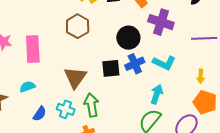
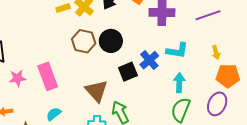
black circle: (128, 38) -> (111, 41), moved

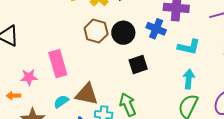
blue cross: (149, 60) -> (156, 29), moved, turned -30
pink star: (18, 78) -> (29, 77), moved
brown triangle: (97, 91) -> (87, 94), moved, turned -40

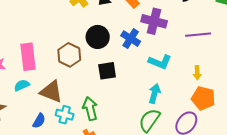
brown hexagon: (96, 31) -> (69, 55), moved
cyan semicircle: (61, 101) -> (22, 85), moved

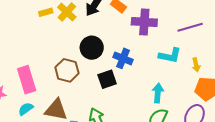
blue cross: (131, 39) -> (123, 58), moved
cyan L-shape: (160, 62) -> (170, 56), moved

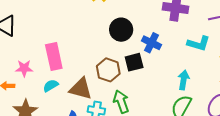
brown hexagon: (67, 70) -> (108, 70), moved

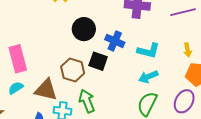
cyan L-shape: (199, 43) -> (148, 51), moved
black square: (134, 62) -> (98, 61), turned 36
cyan arrow: (184, 80) -> (148, 77), turned -120

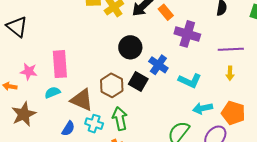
yellow arrow: (188, 50) -> (230, 73), moved
cyan arrow: (148, 77) -> (203, 108), moved

